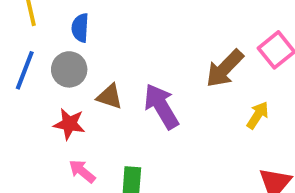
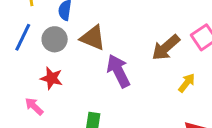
brown triangle: (110, 97) -> (93, 38), moved, size x1.4
pink arrow: (82, 171) -> (34, 106), moved

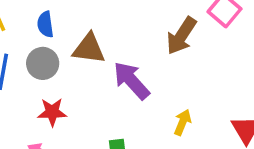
yellow arrow: (187, 83) -> (183, 122), moved

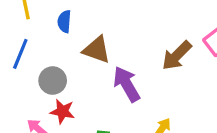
gray circle: (43, 63) -> (53, 81), moved
red star: (52, 112) -> (62, 111), moved

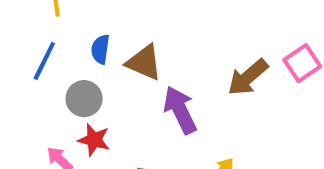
blue semicircle: (64, 21) -> (100, 49), moved

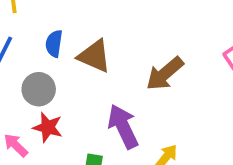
brown arrow: (248, 77) -> (165, 74), moved
purple arrow: (180, 110) -> (123, 126), moved

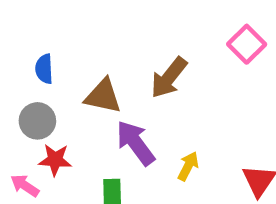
brown triangle: (94, 56) -> (103, 96), moved

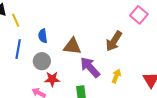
brown arrow: (169, 78) -> (114, 41), moved

